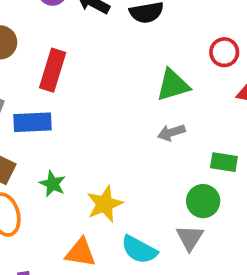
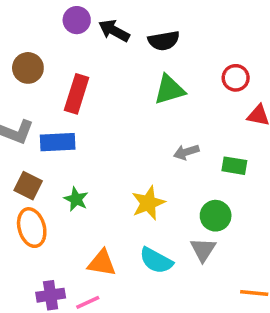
green triangle: (173, 85) -> (169, 90), moved
green rectangle: (224, 162) -> (234, 166), moved
yellow star: (105, 204) -> (148, 203), moved

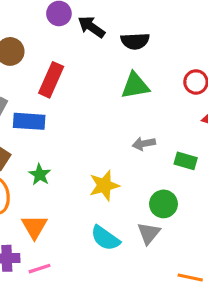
orange triangle: (102, 263) -> (34, 227), moved, turned 44

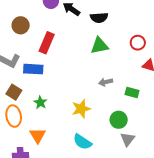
gray triangle: (149, 233) -> (128, 139), moved

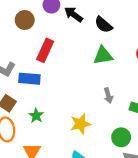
black semicircle: (99, 18) -> (103, 25), turned 42
brown circle: (21, 25) -> (25, 20), moved
gray arrow: (106, 82) -> (108, 96), turned -96

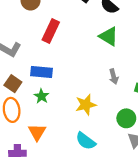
green triangle: (103, 55) -> (109, 36), turned 40
blue rectangle: (29, 79) -> (42, 72), moved

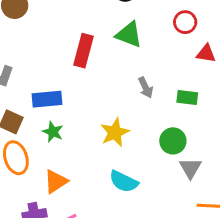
red rectangle: (51, 31) -> (84, 51), moved
orange triangle: (37, 132) -> (56, 181), turned 36

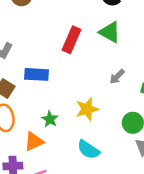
gray arrow: (146, 87) -> (117, 77), turned 63
green star: (53, 132) -> (50, 119), moved

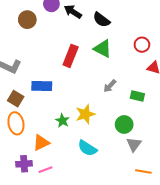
green star: (50, 119) -> (62, 121), moved

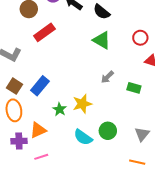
red rectangle: (71, 56) -> (44, 32), moved, turned 30
blue rectangle: (42, 86) -> (40, 86), moved, turned -54
green circle: (124, 124) -> (108, 131), moved
gray triangle: (134, 144) -> (142, 134), moved
purple cross: (24, 164) -> (19, 141), moved

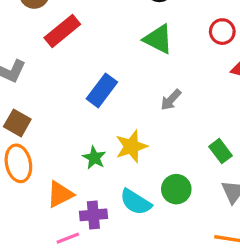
blue rectangle: (40, 86) -> (102, 90), moved
green rectangle: (134, 88) -> (221, 151), moved, turned 40
purple cross: (19, 141) -> (93, 215), moved

